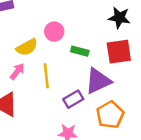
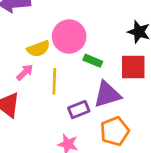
pink circle: (54, 32) -> (69, 37), size x1.6

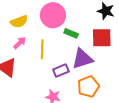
yellow semicircle: (38, 49) -> (19, 22), moved

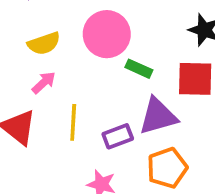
yellow line: (42, 49) -> (73, 122), moved

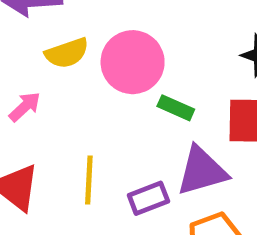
yellow semicircle: (44, 43) -> (67, 53), moved
pink arrow: (44, 83) -> (25, 107), moved

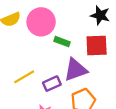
yellow line: (89, 180) -> (24, 77), turned 60

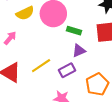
purple triangle: (76, 70) -> (79, 51), moved, size x0.6

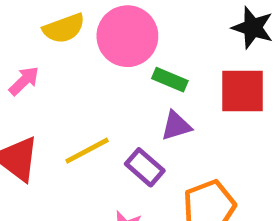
purple rectangle: (67, 70) -> (145, 167), turned 63

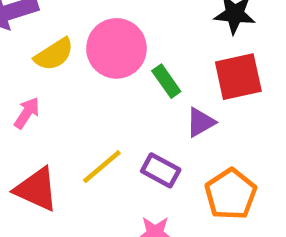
green rectangle: (170, 80) -> (166, 81), turned 44
purple triangle: (176, 126) -> (201, 122), moved

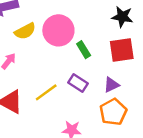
purple triangle: (201, 122) -> (111, 85), moved
purple rectangle: (161, 170) -> (78, 83), moved

